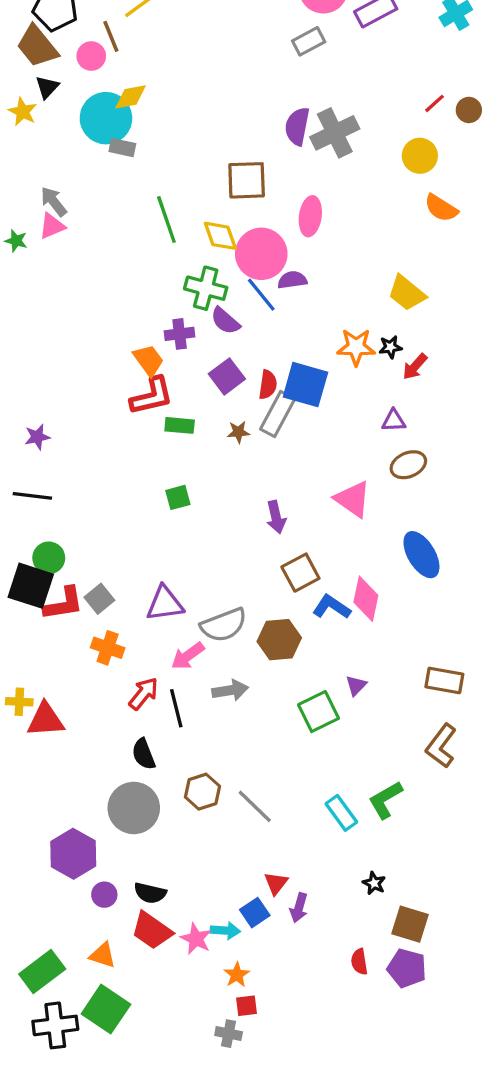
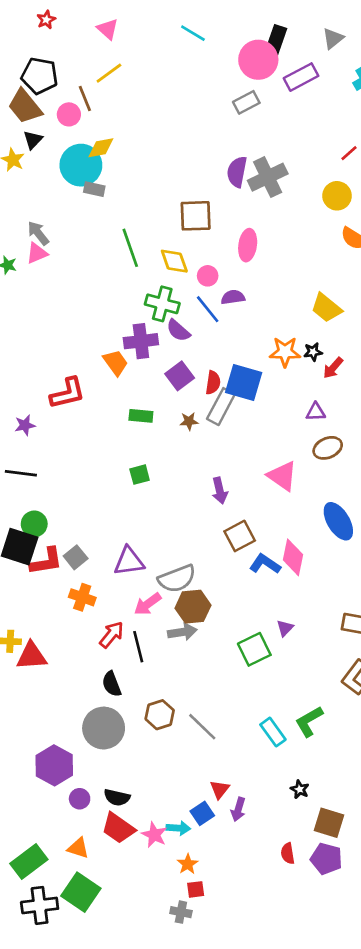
pink circle: (261, 254) -> (208, 276), size x0.5
purple cross: (180, 334) -> (141, 341), size x1.4
red L-shape: (152, 396) -> (68, 393), moved
brown hexagon: (279, 640) -> (193, 607), moved

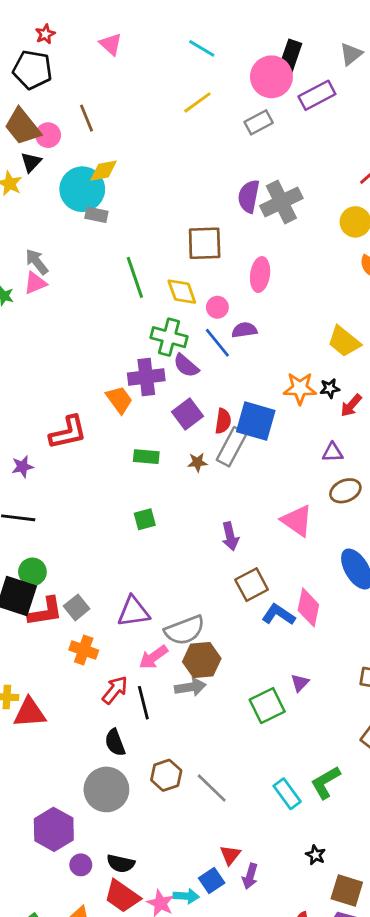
yellow line: (109, 73) -> (197, 102), moved
black pentagon: (40, 76) -> (32, 70), moved
pink circle: (69, 114) -> (48, 135), moved

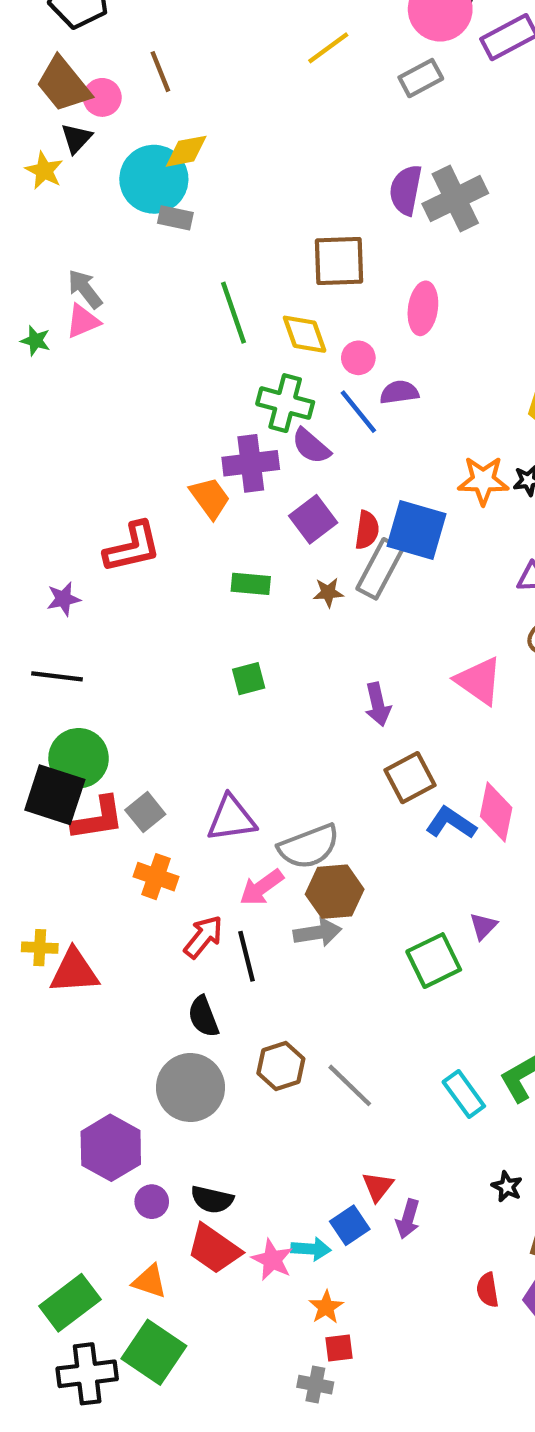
green circle: (32, 572) -> (79, 758), size x1.4

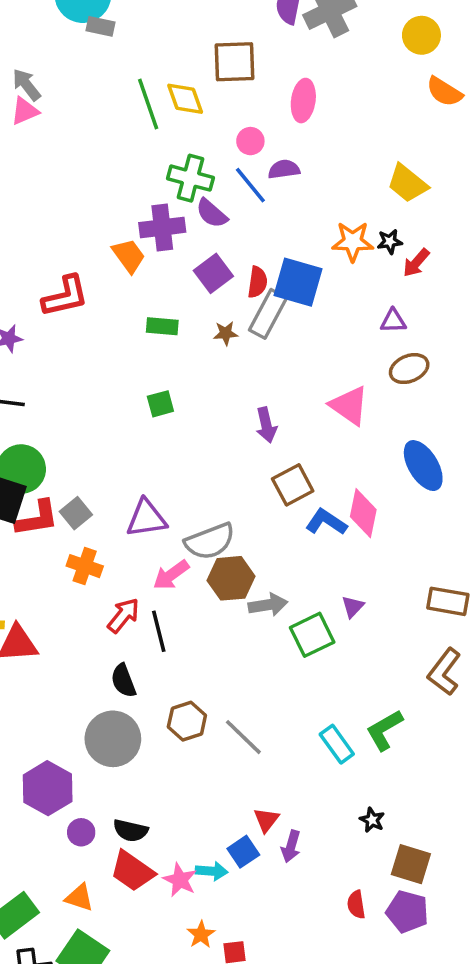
yellow diamond: (305, 334) -> (185, 99), moved
gray arrow: (317, 933) -> (268, 605), moved
orange star: (326, 1307) -> (201, 935), moved

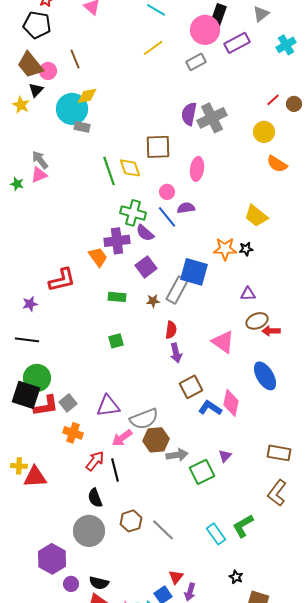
red arrow: (416, 263) -> (271, 331), moved, turned 48
red semicircle: (257, 282) -> (171, 330), moved

